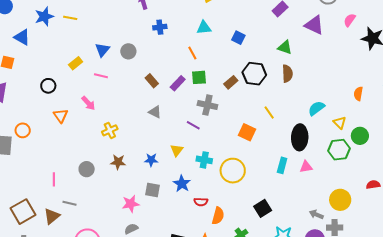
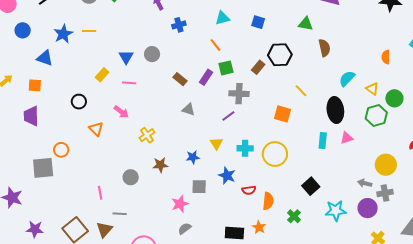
brown semicircle: (287, 74) -> (324, 48), moved
purple line: (193, 125) -> (228, 116), turned -56

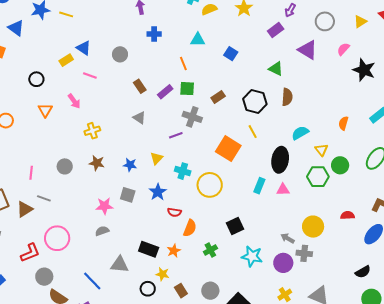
black hexagon: (280, 55) -> (255, 102), moved
blue triangle: (126, 57) -> (84, 48), moved, turned -42
orange square: (283, 114) -> (228, 149), size x1.4

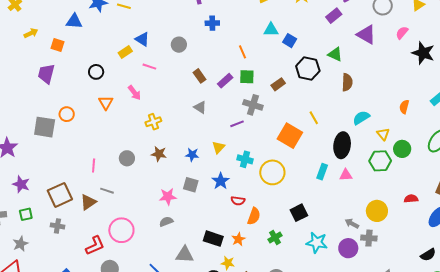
blue triangle: (16, 28) -> (74, 21), turned -30
cyan triangle: (198, 40) -> (271, 30), moved
black hexagon: (255, 102) -> (308, 68), moved

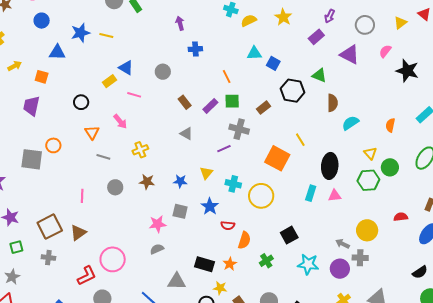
cyan semicircle: (361, 118) -> (350, 123), moved
gray line: (107, 191) -> (103, 157), moved

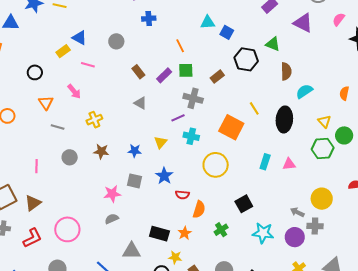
black ellipse: (330, 166) -> (284, 119), moved
cyan cross: (233, 184) -> (191, 136), moved
red L-shape: (87, 276) -> (32, 238), moved

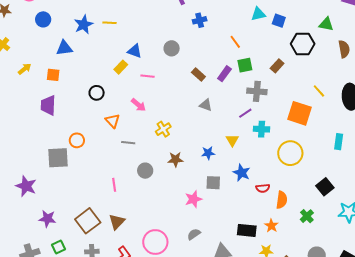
gray semicircle: (112, 219) -> (194, 234), moved

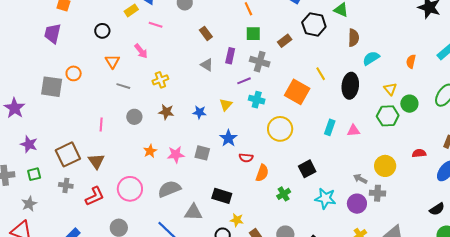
purple rectangle: (224, 74) -> (230, 56), moved, turned -35
gray square: (213, 183) -> (202, 153), moved
brown triangle: (117, 222) -> (96, 161), turned -30
orange star: (271, 226) -> (150, 151), moved
gray semicircle: (194, 234) -> (169, 189), size x1.6

